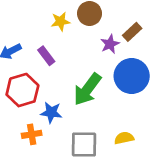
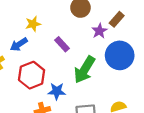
yellow star: (60, 21) -> (33, 24), moved
purple rectangle: (46, 56) -> (62, 44), moved

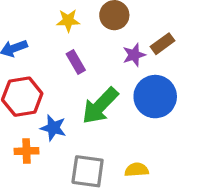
yellow star: (33, 24) -> (68, 21), moved

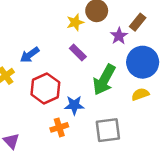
yellow star: (68, 21) -> (75, 22), moved
yellow semicircle: (137, 170) -> (140, 94), moved

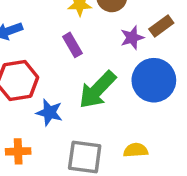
yellow semicircle: (140, 94) -> (136, 150), moved
orange cross: (59, 127) -> (18, 151), moved

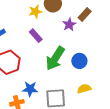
blue circle: (154, 80) -> (79, 61), moved, size x0.6
blue star: (49, 112) -> (30, 89), moved

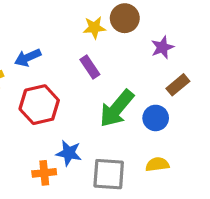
brown rectangle: (85, 15) -> (178, 85), moved
purple star: (69, 24) -> (162, 47), moved

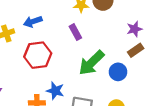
purple star: (162, 47) -> (134, 29), moved

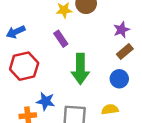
green arrow: (91, 63) -> (80, 69), turned -40
blue circle: (118, 72) -> (119, 79), moved

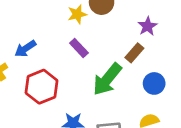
brown rectangle: (125, 52) -> (134, 53), moved
green arrow: (80, 69) -> (107, 79), turned 48

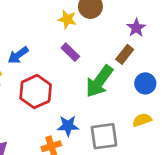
yellow star: (77, 14) -> (67, 19), turned 30

